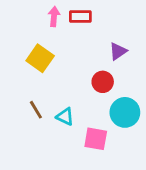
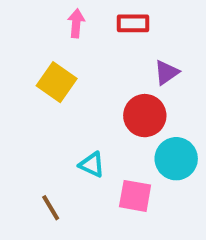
red rectangle: (80, 16) -> (133, 23), moved
red circle: (103, 82) -> (145, 116), size x1.4
brown line: (36, 110) -> (51, 208), moved

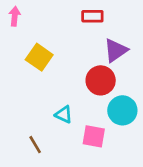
pink arrow: (76, 23) -> (15, 16), moved
purple triangle: (166, 72) -> (116, 50), size x1.4

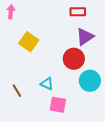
red rectangle: (92, 16) -> (78, 12), moved
pink square: (94, 136) -> (58, 105), moved
brown line: (35, 145) -> (17, 91), moved

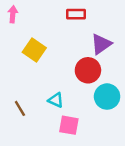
red rectangle: (78, 12) -> (76, 14), moved

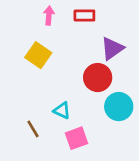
pink arrow: (13, 14) -> (49, 15), moved
brown line: (20, 108) -> (33, 129), moved
pink square: (69, 125) -> (77, 138), turned -30

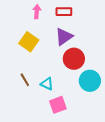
purple triangle: (112, 48) -> (64, 37), moved
brown line: (33, 129) -> (25, 80), moved

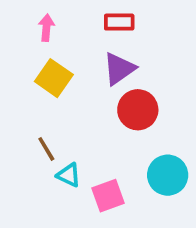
pink arrow: (37, 12) -> (46, 28), moved
cyan circle: (90, 81) -> (168, 175), moved
cyan triangle: (47, 84) -> (69, 175), moved

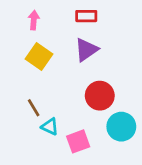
red circle: (138, 110) -> (100, 96), moved

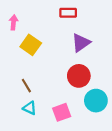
pink arrow: (34, 20) -> (14, 22), moved
purple triangle: (86, 50) -> (81, 43), moved
cyan triangle: (50, 127) -> (30, 108), moved

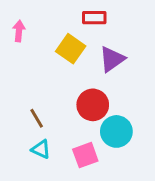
yellow square: (31, 45) -> (71, 49), moved
red circle: (79, 76) -> (93, 105), moved
cyan circle: (96, 101) -> (116, 131), moved

